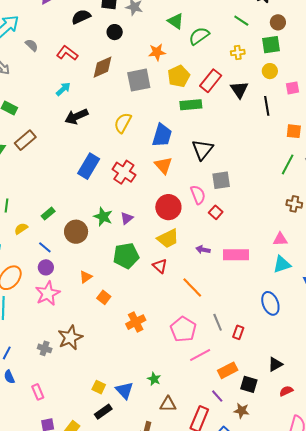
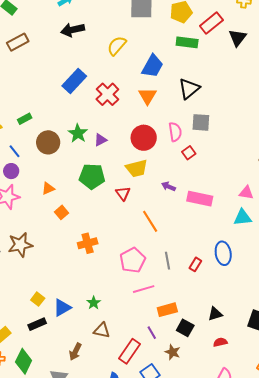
red rectangle: (238, 332) -> (195, 264), moved
blue triangle: (124, 390) -> (62, 308), turned 30

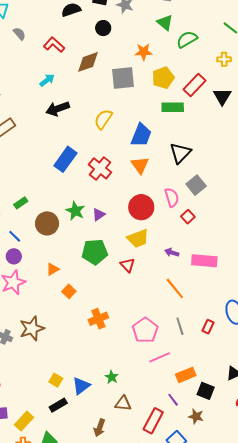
gray square: (201, 122) -> (196, 185), turned -36
orange line: (150, 221) -> (175, 288), moved

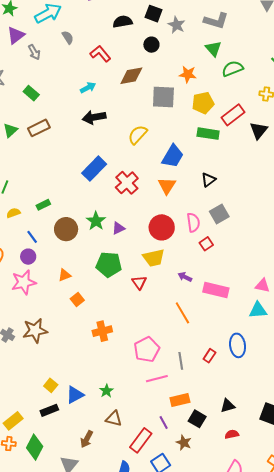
black triangle: (180, 153) -> (209, 180), size x0.7
gray line: (180, 326) -> (181, 361), moved

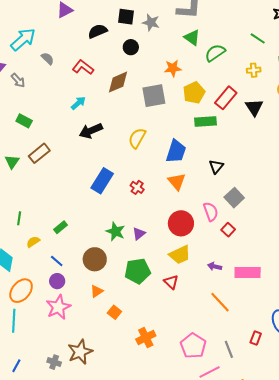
red cross: (127, 183) -> (137, 187), size x0.6
brown circle: (66, 229) -> (95, 259), moved

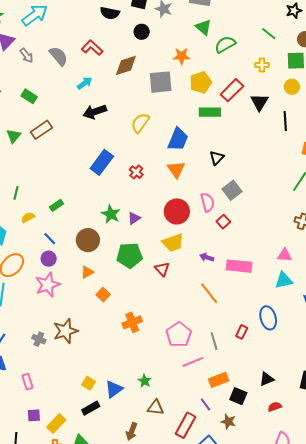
black semicircle: (98, 31) -> (110, 13), turned -150
gray semicircle: (48, 59) -> (58, 56), moved, size x1.5

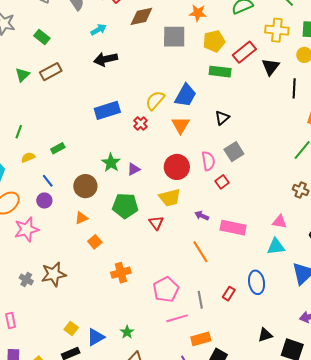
yellow cross: (262, 65) -> (277, 30), size x1.6
yellow semicircle: (140, 123) -> (155, 100), moved
blue rectangle: (102, 162) -> (107, 110), turned 30
pink star: (48, 285) -> (26, 229), moved
black triangle: (267, 379) -> (265, 335), moved

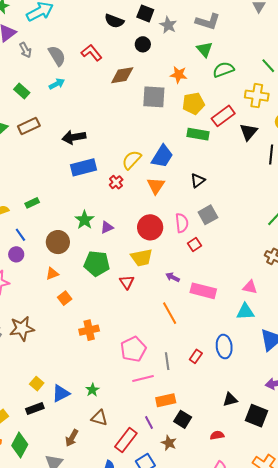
cyan arrow: (99, 30) -> (57, 84), moved
black arrow: (106, 59) -> (74, 137), moved

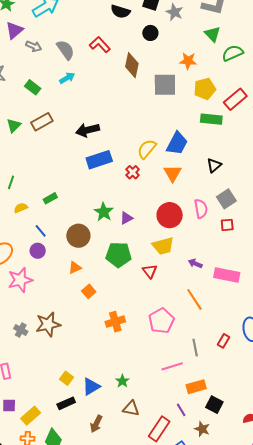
gray arrow: (25, 50) -> (34, 46), turned -35
brown diamond: (122, 75) -> (132, 65), turned -65
red square: (194, 244) -> (227, 225), moved, turned 32
pink pentagon: (133, 349) -> (161, 321), moved
brown arrow: (72, 438) -> (96, 424), moved

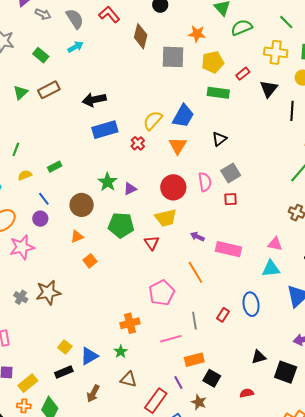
red rectangle: (235, 99) -> (243, 74), size x0.6
orange cross: (115, 322) -> (130, 323), moved

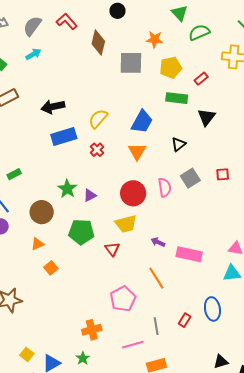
gray semicircle: (75, 19) -> (32, 26), turned -110
black triangle: (269, 89) -> (206, 117), moved
yellow semicircle: (153, 120) -> (98, 119), moved
red square: (231, 199) -> (223, 174), moved

